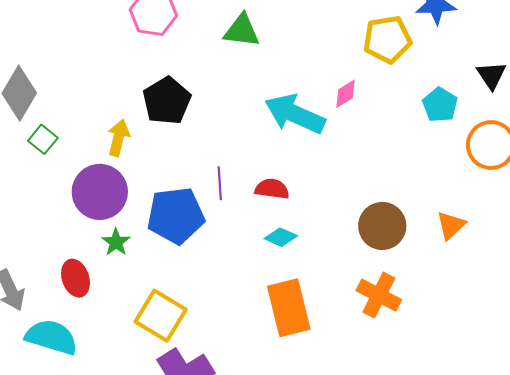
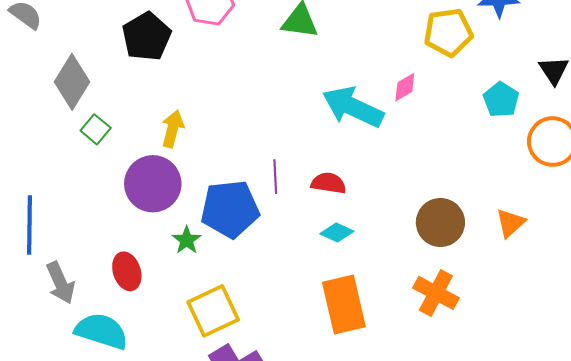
black pentagon: (167, 101) -> (147, 36), moved
green star: (116, 242) -> (187, 240), moved
yellow square: (161, 316) -> (213, 311), turned 33

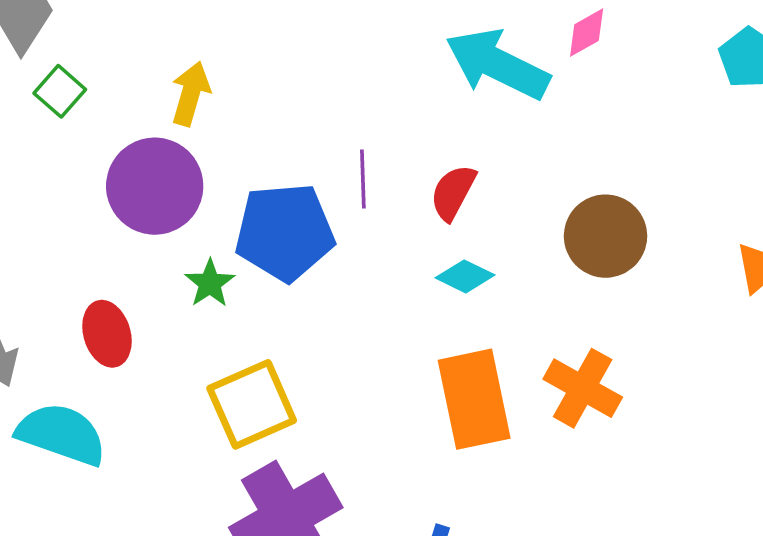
red semicircle: (329, 183) -> (453, 192), turned -72
brown circle: (440, 222) -> (606, 236), moved
orange cross: (436, 293) -> (583, 388), moved

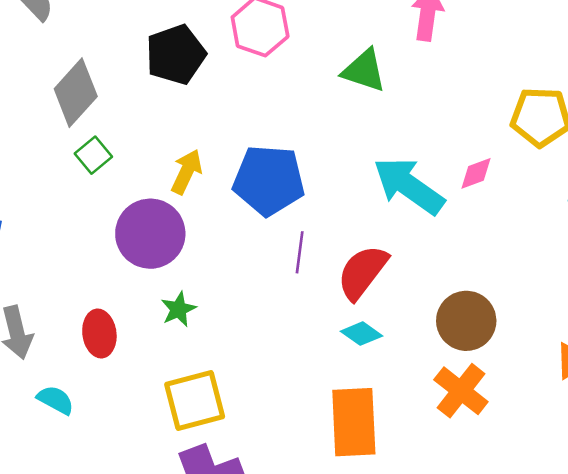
red semicircle: (453, 192) -> (362, 272), size x1.4
blue pentagon: (285, 232) -> (269, 180), moved
orange cross: (583, 388) -> (461, 391), moved
cyan semicircle: (61, 434) -> (55, 400), size x0.6

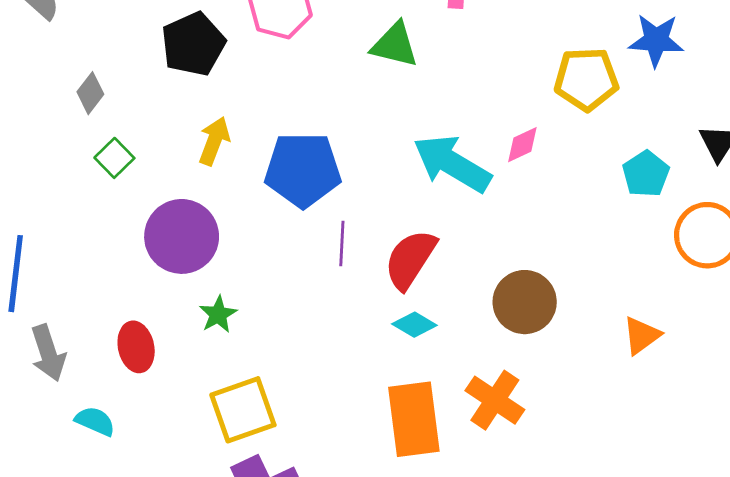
gray diamond: (76, 93) -> (90, 93), size x0.6
yellow arrow: (186, 172) -> (214, 141), moved
orange cross: (461, 391) -> (495, 400), moved

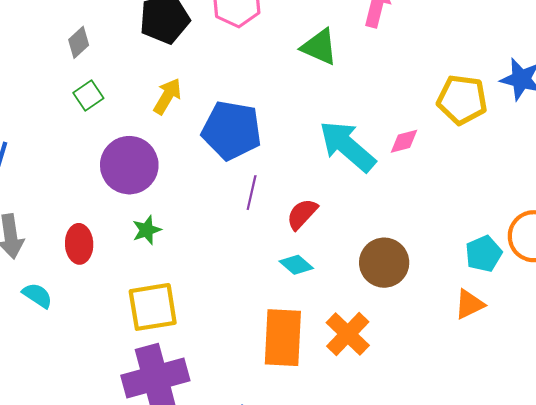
cyan pentagon: (646, 174) -> (484, 254), moved
red semicircle: (410, 259) -> (302, 214), size x0.7

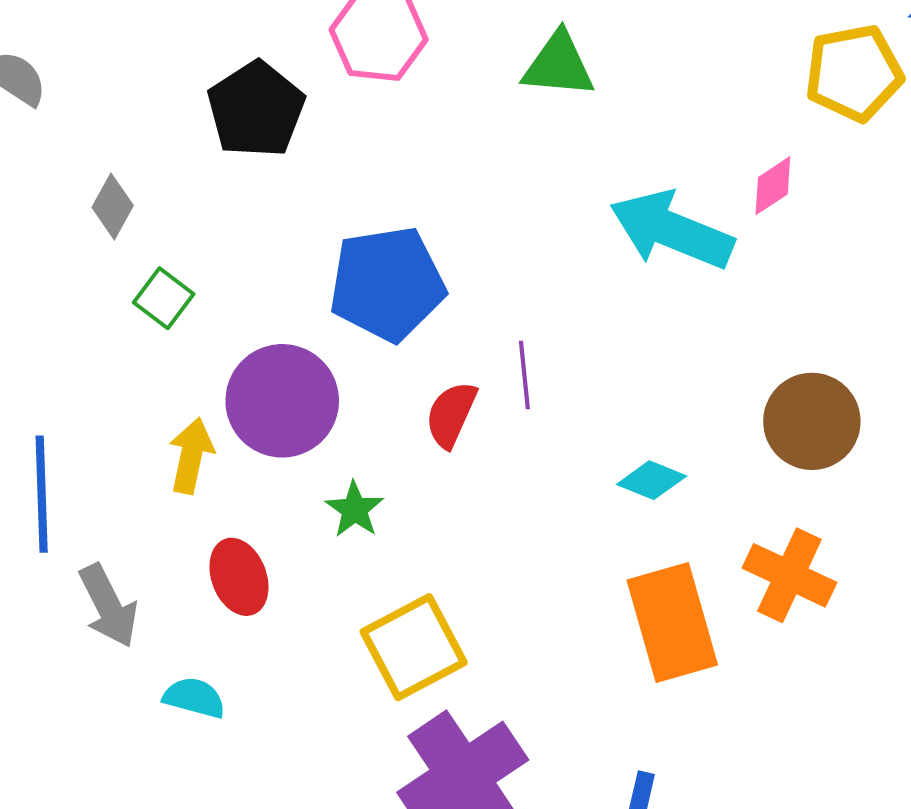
yellow arrow: (167, 96) -> (191, 456), moved
blue pentagon: (232, 130) -> (387, 284), moved
red semicircle: (302, 214) -> (451, 414), moved

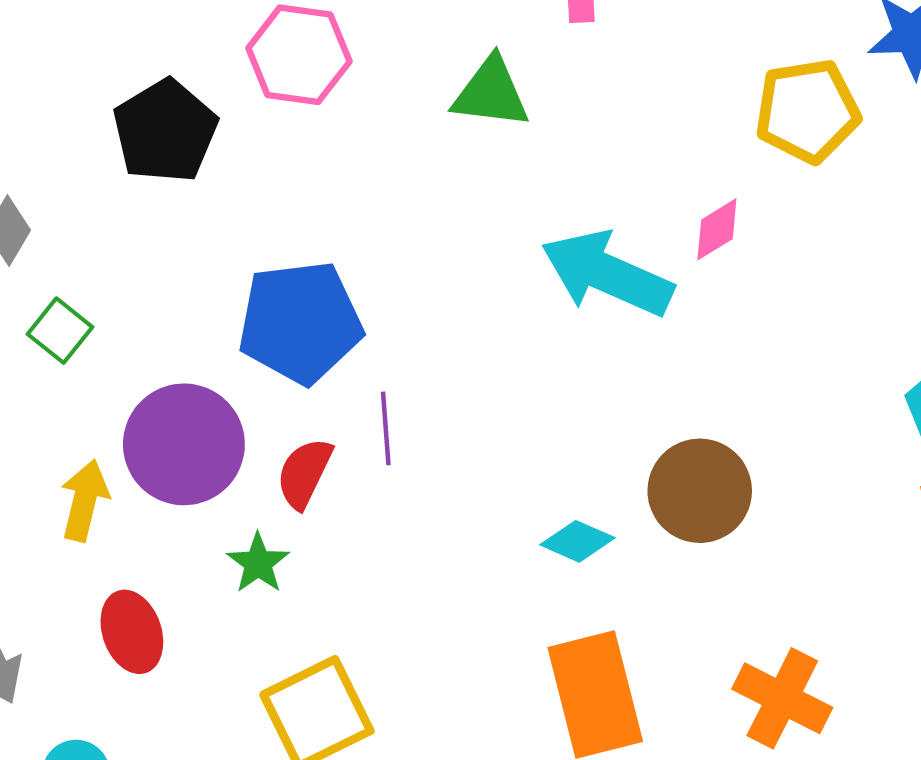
purple line: (524, 375) -> (386, 428), moved
red semicircle: (451, 414) -> (304, 473), moved
brown circle: (812, 421) -> (700, 491), moved
orange cross: (789, 575) -> (782, 698), moved

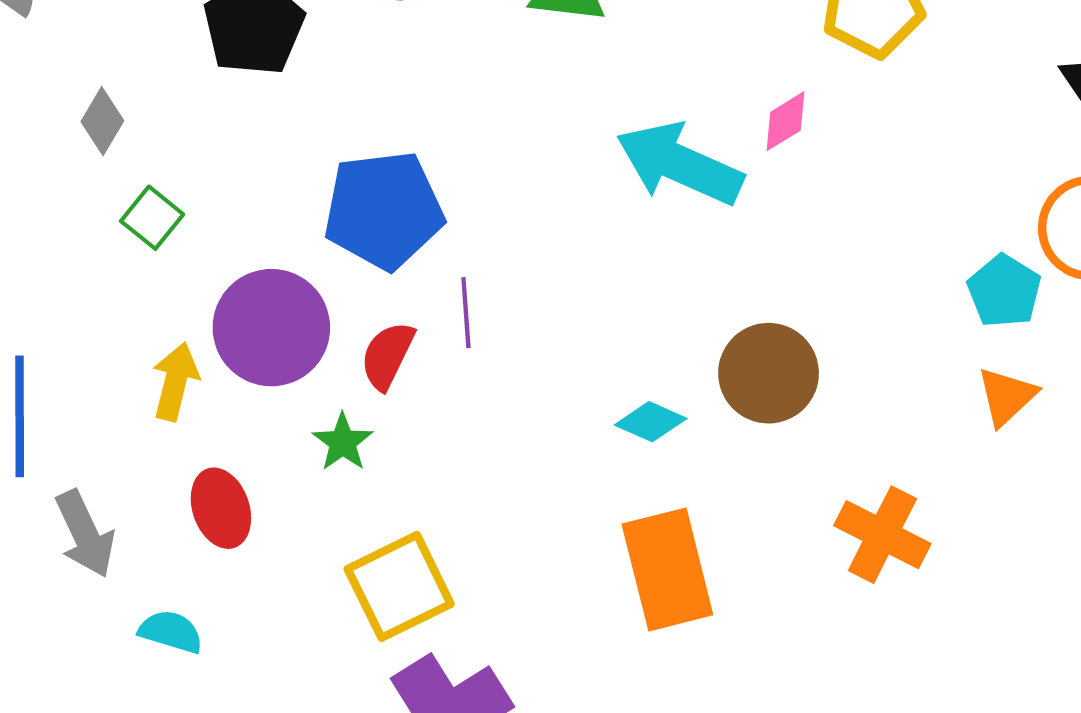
orange cross: (782, 698) -> (882, 535), moved

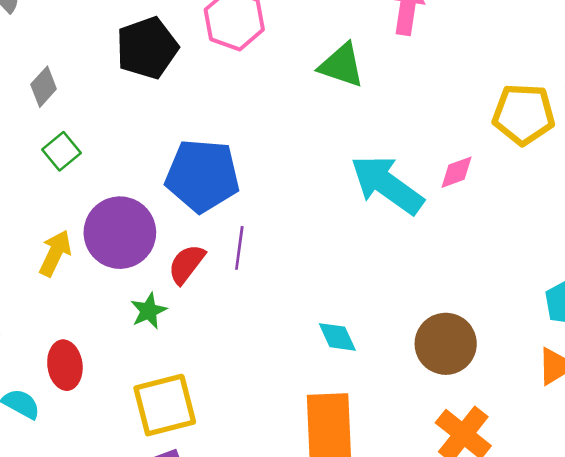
brown circle: (769, 373) -> (446, 344), moved
cyan diamond: (651, 422) -> (337, 337), turned 30
red ellipse: (221, 508) -> (65, 365), moved

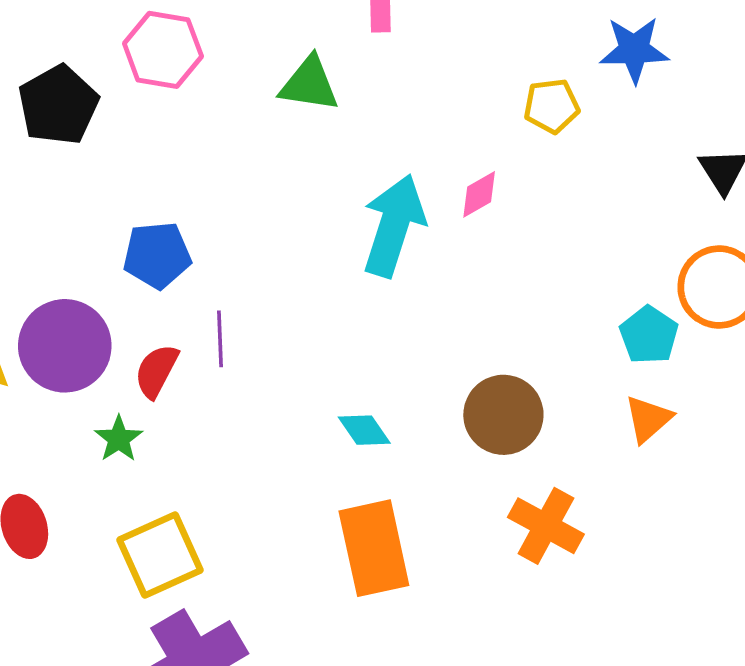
yellow pentagon: (524, 114) -> (552, 106), size x0.7
blue pentagon: (202, 176) -> (157, 255), size x0.7
cyan arrow: (387, 185) -> (394, 226), turned 82

